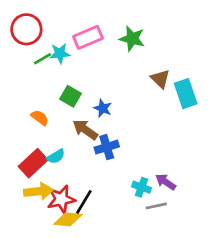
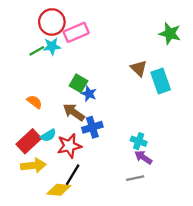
red circle: (26, 29) -> (52, 22), moved
green star: (132, 39) -> (170, 34), moved
green square: (71, 96) -> (78, 83), moved
cyan cross: (142, 187) -> (139, 141), moved
red star: (61, 199) -> (69, 146), moved

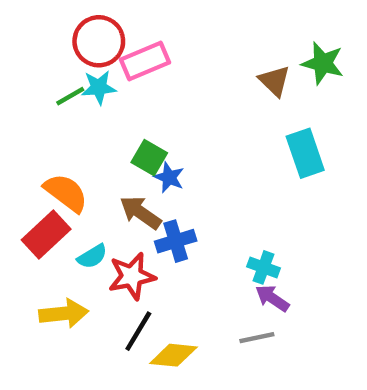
brown triangle: (139, 68) -> (274, 81), moved
orange semicircle: (35, 102) -> (66, 193), size x1.5
red rectangle: (29, 141) -> (46, 234), moved
yellow diamond: (59, 190) -> (173, 355), moved

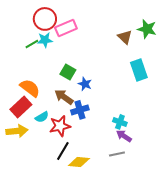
blue star: (169, 177) -> (85, 84), moved
yellow arrow: (64, 314) -> (17, 131), moved

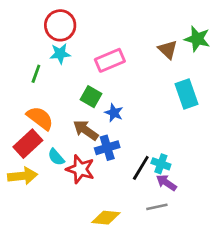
pink rectangle: (66, 28) -> (110, 60), moved
green line: (32, 44) -> (36, 74), moved, turned -40
cyan semicircle: (42, 117) -> (56, 157), turned 80
red star: (60, 126) -> (80, 169), turned 30
black line: (63, 151) -> (141, 168), moved

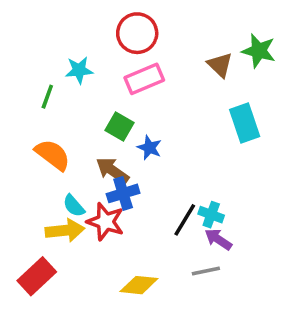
red circle: (60, 25) -> (137, 33), moved
red rectangle: (28, 144) -> (37, 276), moved
blue cross: (107, 148) -> (123, 193), moved
yellow arrow: (23, 176) -> (65, 230), moved

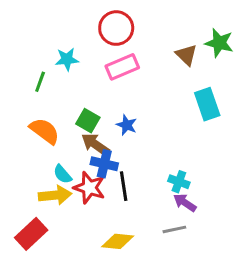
green square: (120, 127) -> (88, 121), moved
blue cross: (123, 193) -> (104, 164), turned 30
black line: (185, 220) -> (124, 186), moved, turned -40

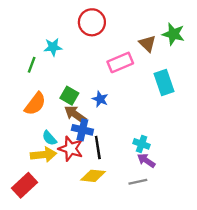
pink rectangle: (122, 67) -> (120, 62), moved
orange semicircle: (45, 131) -> (35, 104), turned 90
yellow diamond: (118, 241) -> (93, 176), moved

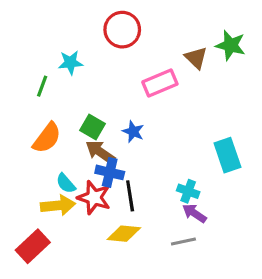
cyan rectangle: (164, 83) -> (227, 155), moved

